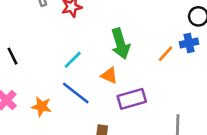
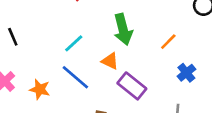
blue cross: (189, 43) -> (186, 73), moved, turned -30
purple rectangle: (132, 99) -> (132, 86), turned 52

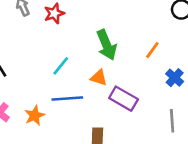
blue line: (75, 77) -> (67, 99), turned -36
orange star: (40, 89) -> (35, 116), turned -30

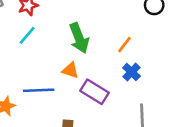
cyan line: (61, 66) -> (27, 35), moved
blue cross: (175, 78) -> (131, 72), moved

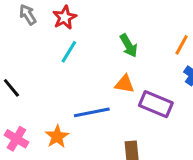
green arrow: (79, 38) -> (129, 46), size x0.7

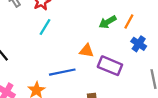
green arrow: (129, 46) -> (108, 22), moved, turned 90

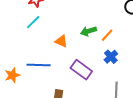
orange triangle: (87, 51) -> (61, 41), moved

